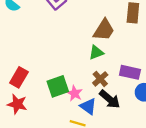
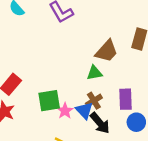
purple rectangle: (130, 72) -> (126, 99), turned 66
blue triangle: (88, 106) -> (84, 110), moved

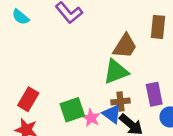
green triangle: (94, 73) -> (116, 72), size x1.5
brown cross: (94, 101) -> (120, 102), turned 35

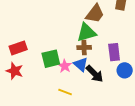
red rectangle: (28, 99) -> (18, 48), turned 36
brown cross: (120, 102) -> (84, 47), moved

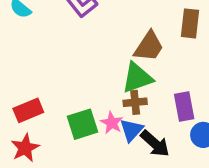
blue triangle: (81, 64) -> (132, 130), turned 35
pink star: (65, 66) -> (112, 123), moved
red star: (15, 71) -> (25, 148), turned 30

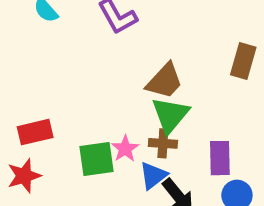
brown trapezoid: (149, 46) -> (165, 81), moved
green triangle: (137, 78) -> (170, 115), turned -40
pink star: (112, 123) -> (125, 149), moved

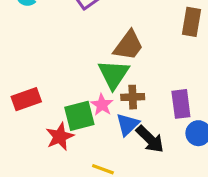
green triangle: (170, 115) -> (114, 74), moved
red star: (24, 176) -> (60, 137), moved

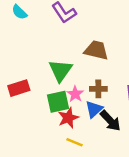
brown trapezoid: (128, 45) -> (96, 50), turned -115
green triangle: (114, 74) -> (60, 70), moved
red star: (60, 137) -> (68, 118), moved

